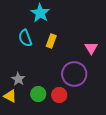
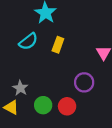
cyan semicircle: (25, 38) -> (28, 41), turned -108
purple circle: (74, 74) -> (84, 82), size x0.7

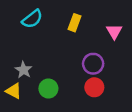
yellow rectangle: (58, 45) -> (74, 23), moved
red circle: (67, 106) -> (94, 87), moved

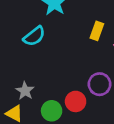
yellow rectangle: (74, 23) -> (97, 31), moved
red circle: (94, 87) -> (76, 101), moved

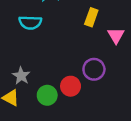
cyan semicircle: (34, 36) -> (30, 22), turned 40

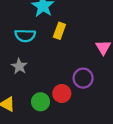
yellow rectangle: (91, 17) -> (59, 31), moved
gray star: (21, 76) -> (19, 66), moved

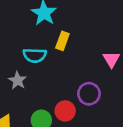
cyan semicircle: (25, 36) -> (35, 55), moved

